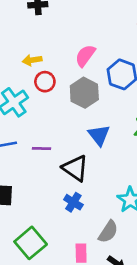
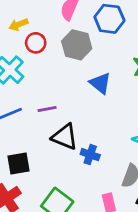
black triangle: (75, 168) -> (65, 137), moved

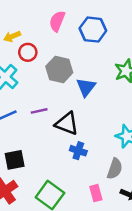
gray hexagon: (77, 45) -> (59, 70), moved
blue triangle: (100, 83) -> (86, 87), turned 30
black triangle: (65, 137) -> (67, 124), moved

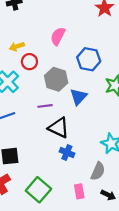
blue hexagon: (93, 30) -> (89, 59), moved
purple line: (39, 111) -> (45, 106), moved

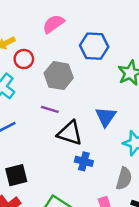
pink semicircle: (58, 36) -> (53, 24), turned 36
blue triangle: (78, 97) -> (106, 117), moved
purple line: (45, 106) -> (50, 109), turned 32

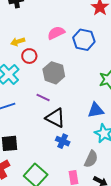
blue hexagon: (94, 46) -> (84, 40), moved
blue triangle: (106, 117) -> (96, 110), moved, turned 36

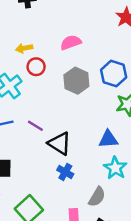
blue hexagon: (84, 40) -> (114, 74), moved
gray hexagon: (54, 73) -> (76, 81), moved
purple line: (43, 97) -> (35, 126), moved

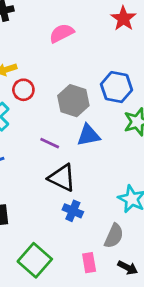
pink semicircle: (71, 42) -> (62, 33), moved
purple line: (35, 126) -> (50, 143), moved
blue triangle: (108, 139) -> (88, 135), moved

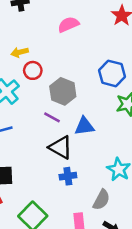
gray hexagon: (73, 101) -> (63, 91), moved
blue triangle: (88, 135) -> (84, 126), moved
blue cross: (73, 211) -> (68, 176), turned -35

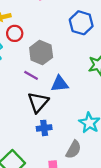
blue hexagon: (112, 73) -> (81, 23), moved
black triangle: (61, 147) -> (38, 102), turned 40

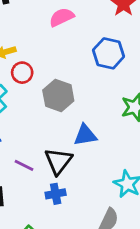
purple line: (31, 75) -> (24, 165), moved
blue cross: (44, 128) -> (56, 194), moved

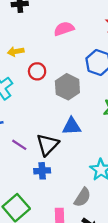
red circle: (22, 73) -> (37, 71), moved
gray hexagon: (58, 95) -> (67, 87), moved

